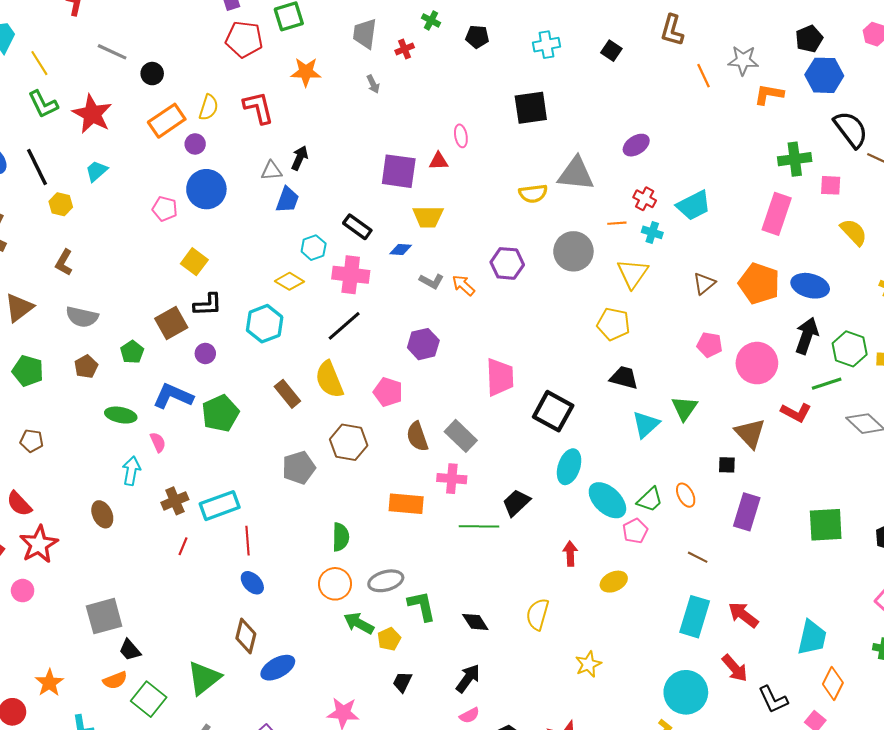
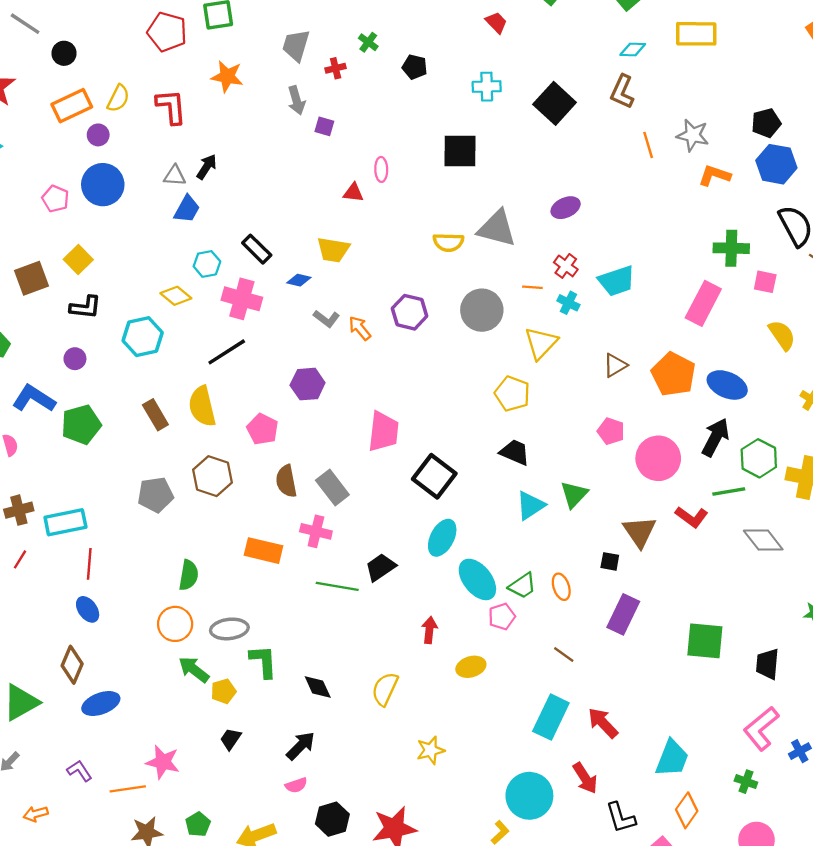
black square: (611, 51) -> (555, 103), size x1.8
gray arrow: (373, 84) -> (296, 100), size x1.4
purple square: (399, 171) -> (324, 126), moved, size x0.5
brown square: (171, 323) -> (32, 278), moved

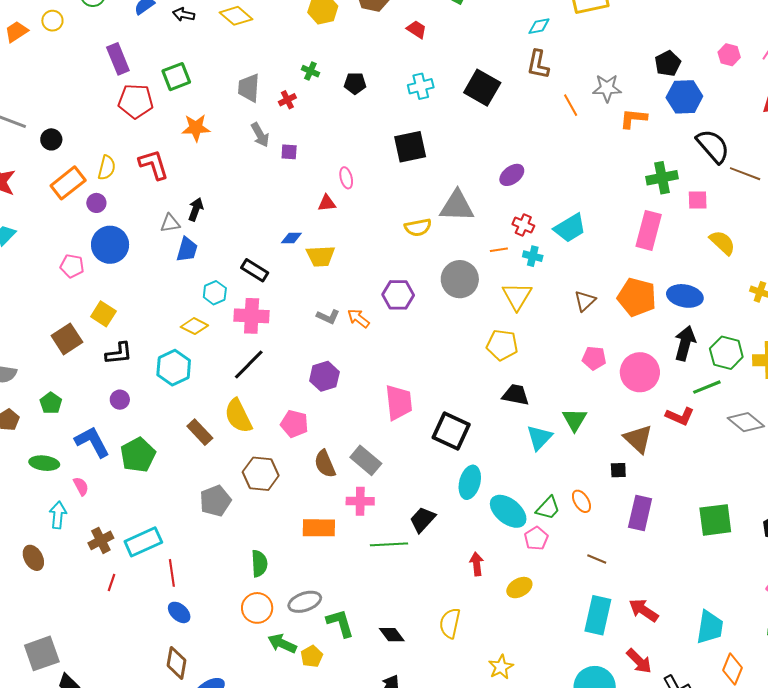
blue diamond: (299, 280) -> (291, 238), moved
blue L-shape: (34, 399) -> (92, 442), turned 42

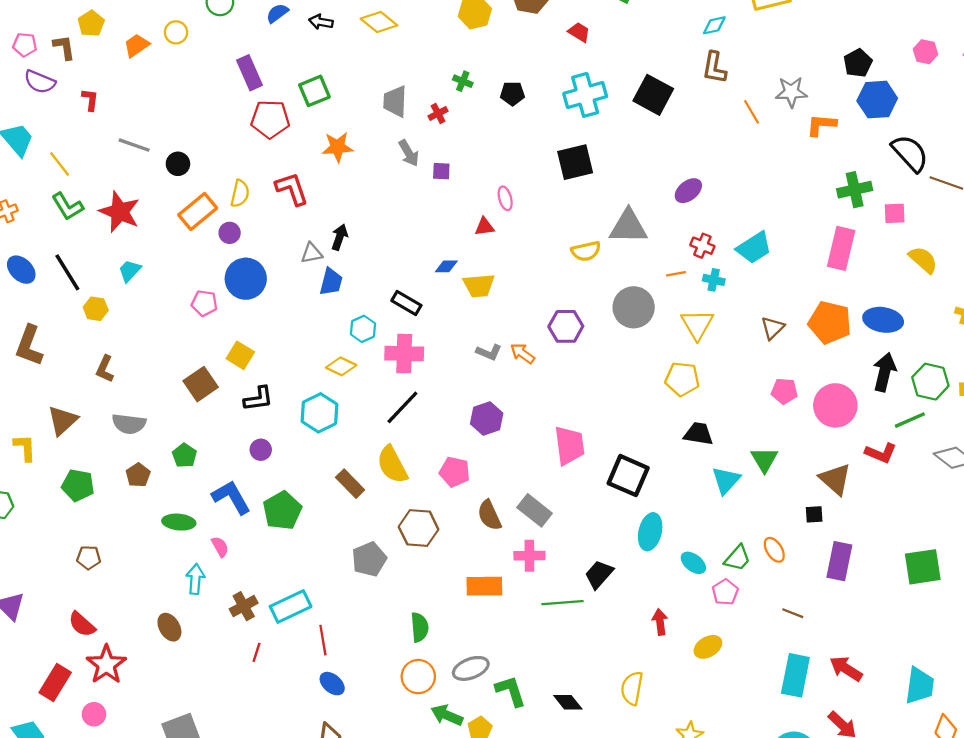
cyan cross: (421, 86) -> (585, 95), size x1.5
cyan ellipse: (508, 511) -> (693, 563), size x0.6

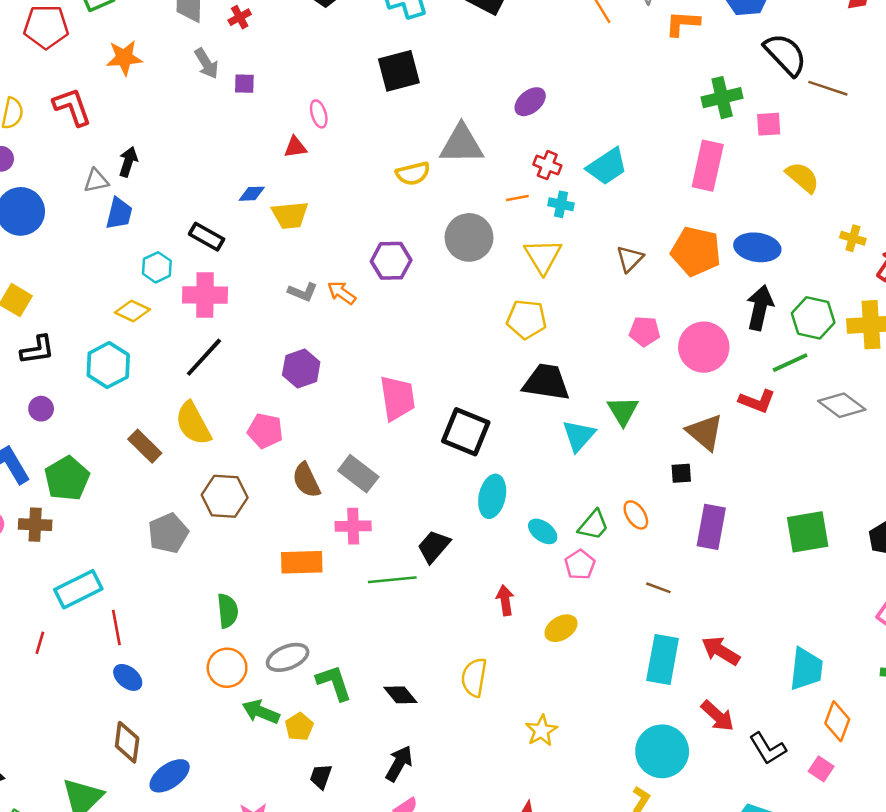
black trapezoid: (698, 434) -> (546, 382), size x1.4
brown cross: (244, 606) -> (35, 525), moved, turned 32

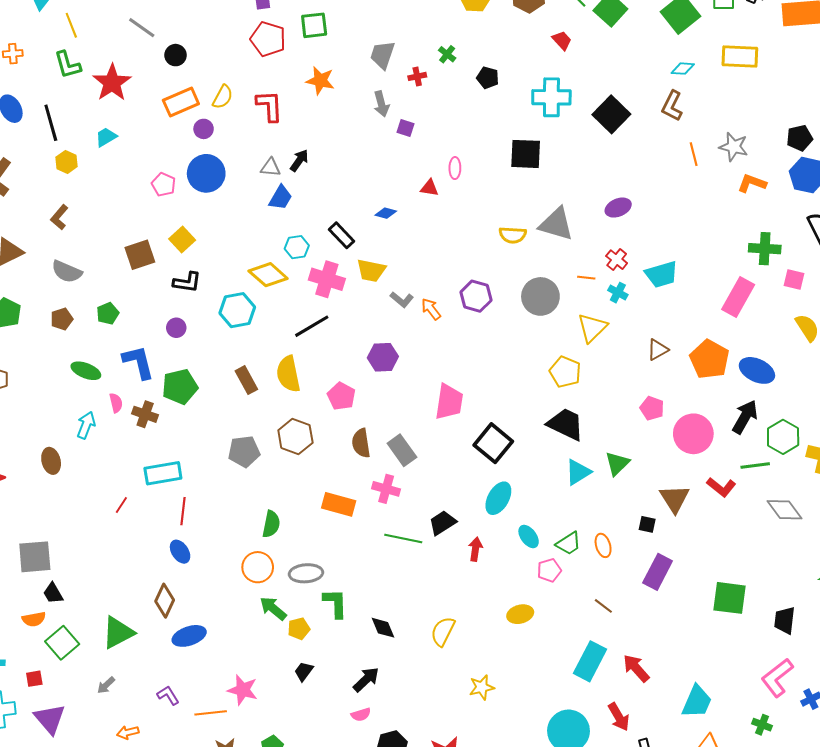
yellow trapezoid: (290, 215) -> (371, 270), moved
yellow diamond: (132, 311) -> (268, 275), size x1.4
red arrow: (505, 600) -> (475, 549), moved

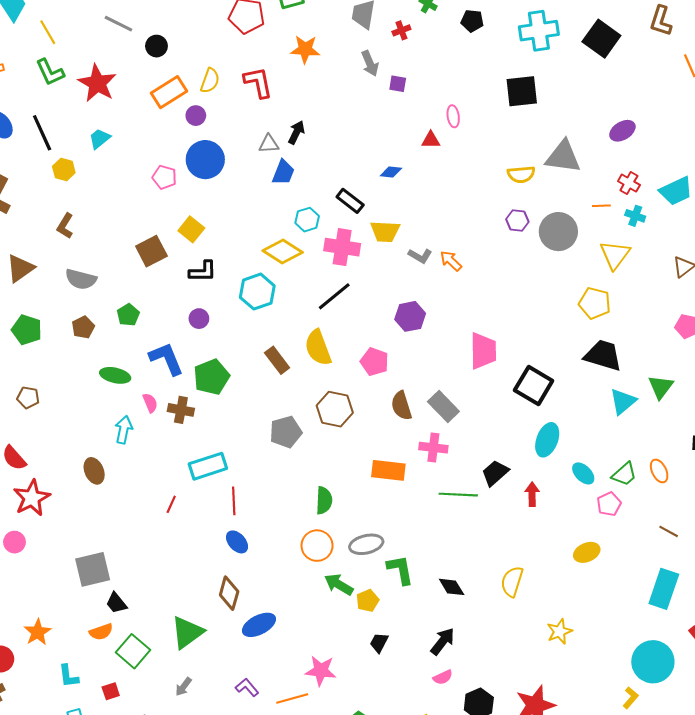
purple hexagon: (476, 296) -> (517, 221), moved, size x0.7

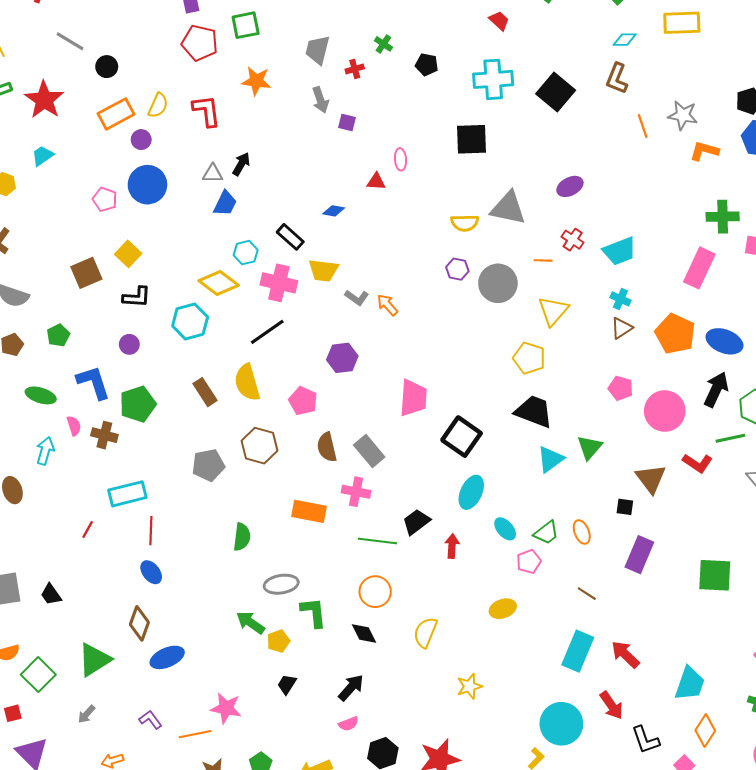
cyan cross: (635, 216) -> (620, 299), moved
orange circle: (317, 546) -> (375, 592), moved
black trapezoid: (116, 603) -> (51, 594), moved

